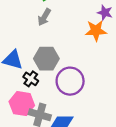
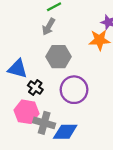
gray hexagon: (46, 59) -> (59, 57), moved

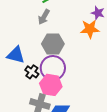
purple circle: (74, 90) -> (53, 68), moved
pink hexagon: (26, 112) -> (51, 85), moved

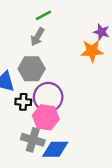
gray hexagon: (53, 44) -> (32, 69), moved
black cross: (32, 72) -> (23, 102), turned -32

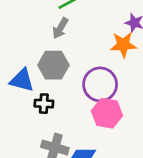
purple circle: (48, 97) -> (100, 84), moved
pink hexagon: (46, 117) -> (107, 113), moved

